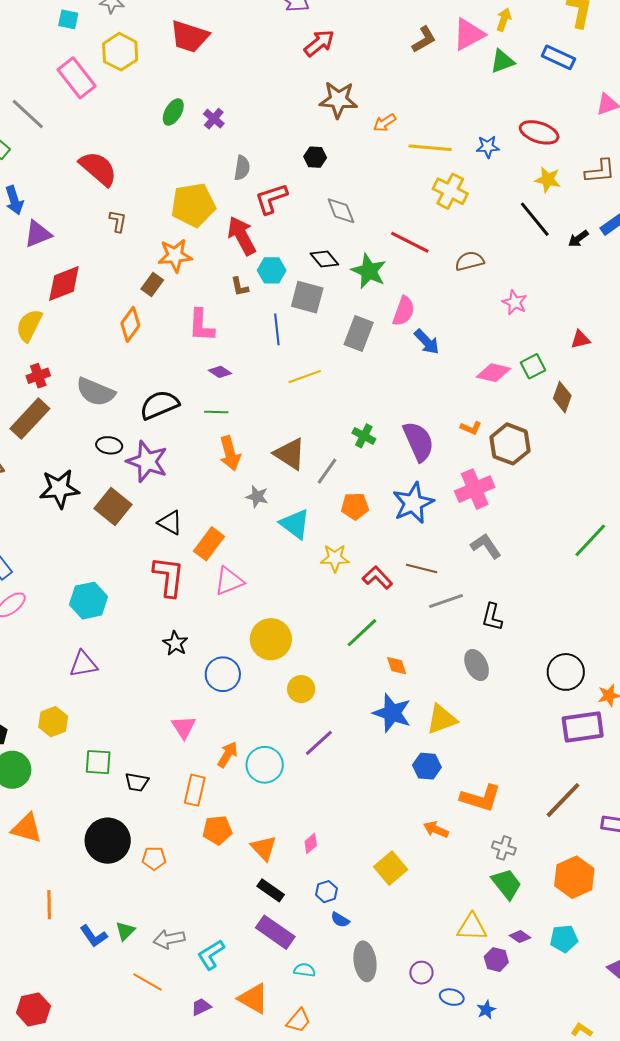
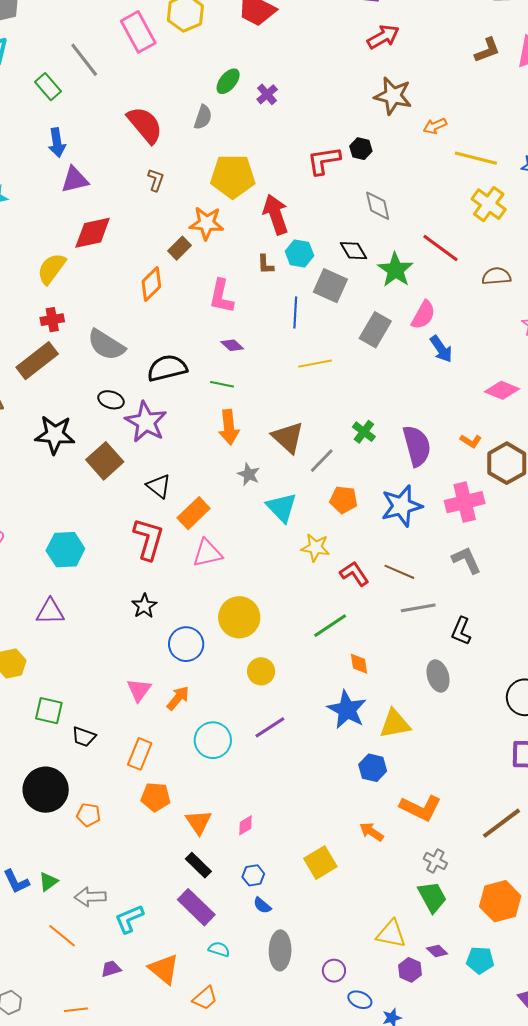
gray semicircle: (242, 168) -> (203, 117), moved
red L-shape: (271, 199) -> (324, 161), moved
orange arrow: (228, 755) -> (178, 698), moved

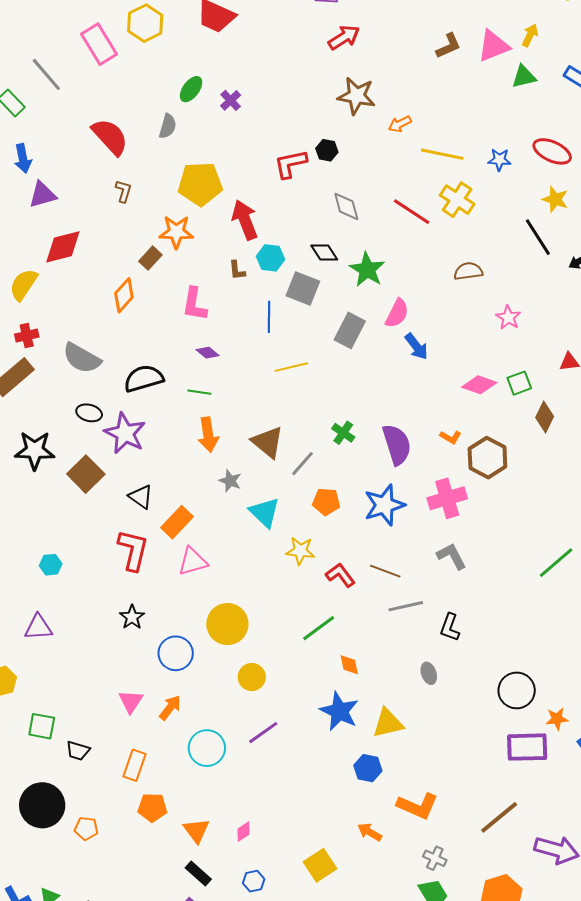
red line: (441, 248) -> (412, 212), moved
cyan hexagon: (65, 550) -> (51, 565), size x0.6
gray ellipse: (438, 676) -> (429, 673), size x0.7

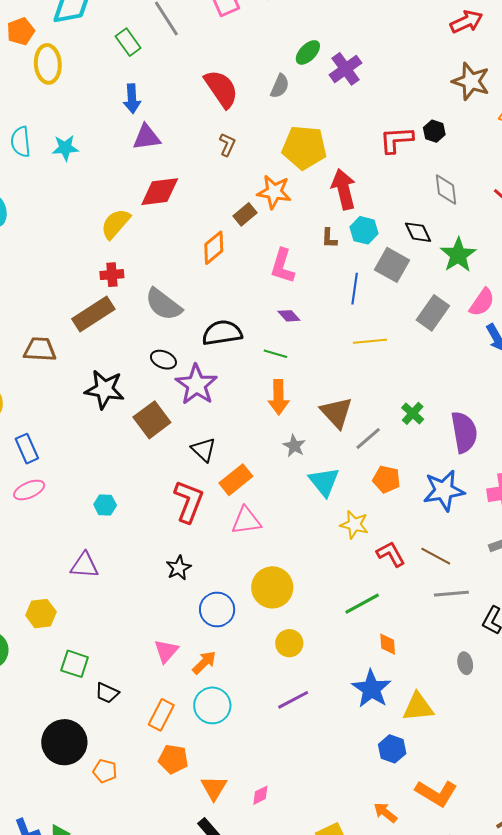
purple cross: (231, 100) -> (346, 69), size x1.5
cyan circle: (207, 748) -> (212, 705), moved

